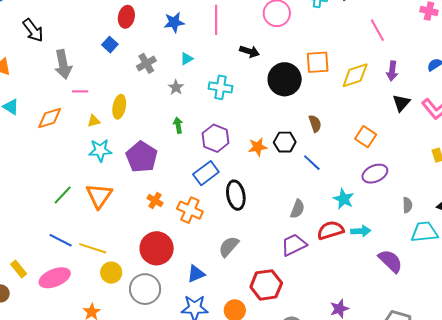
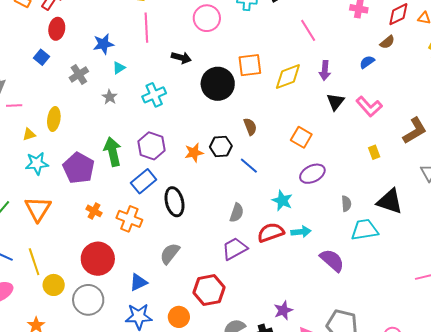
blue star: (174, 22) -> (103, 44), moved
cyan cross: (220, 87) -> (154, 95), turned -30
green arrow: (178, 125) -> (113, 152), moved, size x1.8
yellow line: (93, 248) -> (34, 262), turned 56

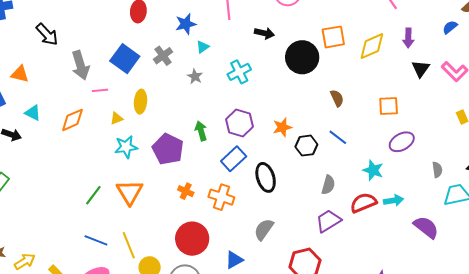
blue square: (42, 57) -> (125, 59), moved, size x1.8
orange square: (301, 137) -> (389, 106), turned -30
black hexagon: (221, 146) -> (306, 146), moved
green arrow: (113, 152) -> (201, 131), size x0.7

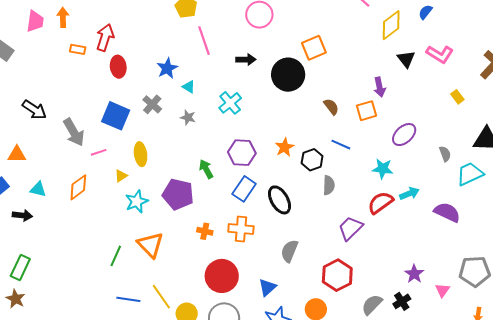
purple arrow: (408, 38) -> (380, 87), moved
yellow diamond: (372, 46) -> (391, 25), moved
cyan triangle: (203, 47) -> (189, 87), turned -40
orange square: (389, 106) -> (366, 111), moved
gray semicircle: (328, 185) -> (329, 185), moved

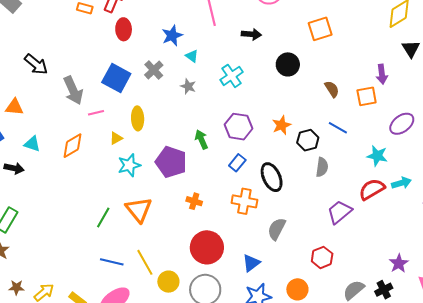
black circle: (288, 75) -> (288, 64), moved, size x0.7
blue rectangle: (244, 189) -> (237, 163), size x0.7
orange cross: (241, 229) -> (244, 201), moved
red hexagon: (337, 275) -> (322, 257), size x0.7

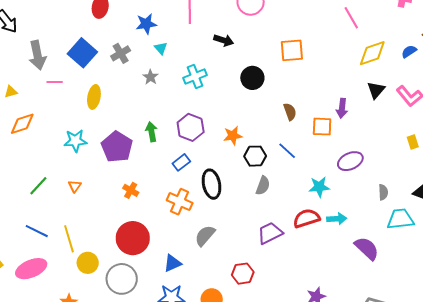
yellow triangle: (116, 138) -> (11, 92), moved
orange diamond: (73, 146) -> (22, 124), moved
cyan star: (377, 156) -> (319, 187), turned -30
orange triangle: (139, 210) -> (75, 186), size x0.5

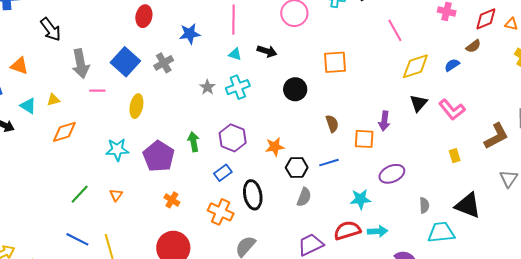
cyan triangle: (161, 48) -> (235, 54), moved, turned -32
gray star: (150, 77) -> (207, 87), moved
blue line: (287, 151) -> (329, 163), turned -60

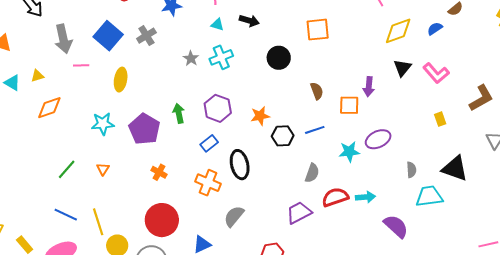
gray semicircle: (304, 197) -> (312, 173), moved
cyan star: (360, 199) -> (349, 152), moved

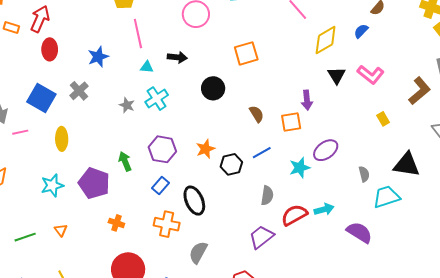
green line: (67, 169) -> (25, 237), turned 40

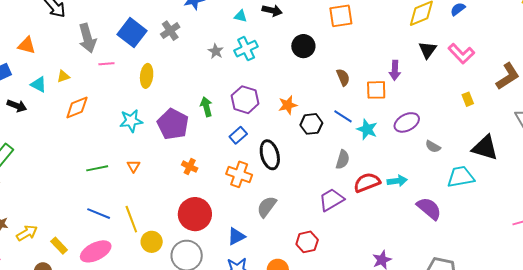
blue line: (262, 153) -> (343, 116), turned 54
cyan star: (300, 168) -> (367, 129), moved, turned 30
gray semicircle: (364, 174) -> (433, 147), moved, turned 126

